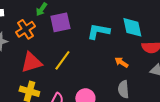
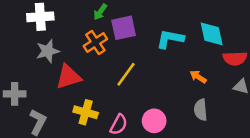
orange cross: (25, 29) -> (95, 43), moved
red triangle: (31, 62) -> (68, 77), moved

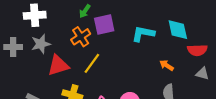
yellow line: (126, 74) -> (92, 63), moved
gray cross: (15, 94) -> (13, 47), moved

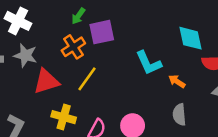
white cross: (35, 15) -> (18, 21), turned 30
cyan L-shape: (143, 34) -> (149, 63), moved, turned -125
gray star: (41, 44) -> (25, 55), turned 30

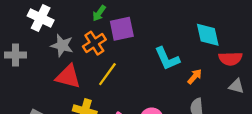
gray star: (25, 55) -> (62, 45), moved
red triangle: (46, 81) -> (68, 76), turned 32
orange arrow: (177, 81) -> (195, 76), turned 98

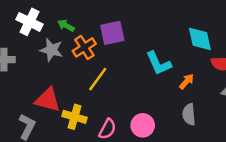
green arrow: (99, 13) -> (66, 26), moved, turned 84
red triangle: (68, 76) -> (48, 100), moved

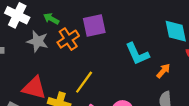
yellow line: (98, 79) -> (84, 82), moved

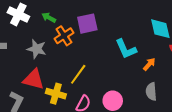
gray star: (38, 41) -> (37, 49), moved

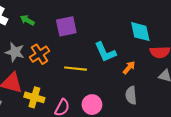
orange cross: (64, 36) -> (40, 54), moved
yellow line: (78, 74) -> (76, 69), moved, turned 60

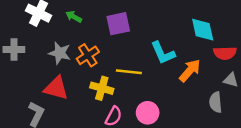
orange arrow: (129, 68) -> (190, 71), size x1.5
gray semicircle: (131, 95) -> (216, 102), moved
yellow cross: (34, 97) -> (102, 88), moved

